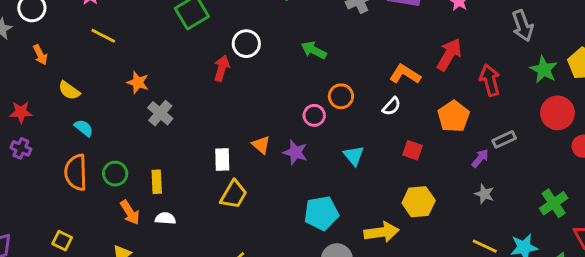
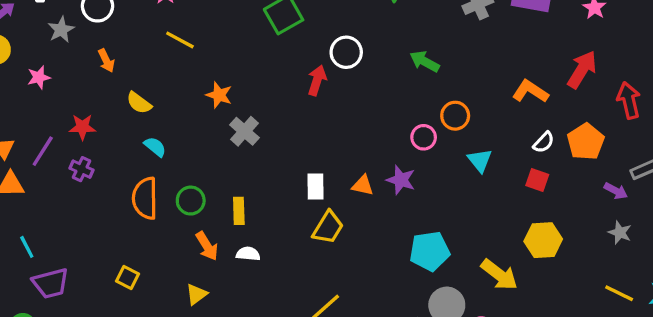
white semicircle: (391, 106) -> (544, 142), moved
orange triangle: (261, 145) -> (363, 185), moved, turned -30
cyan triangle: (354, 156) -> (480, 160), moved
purple arrow: (480, 158) -> (616, 191), turned 78
yellow arrow: (382, 232) -> (499, 275), turned 44

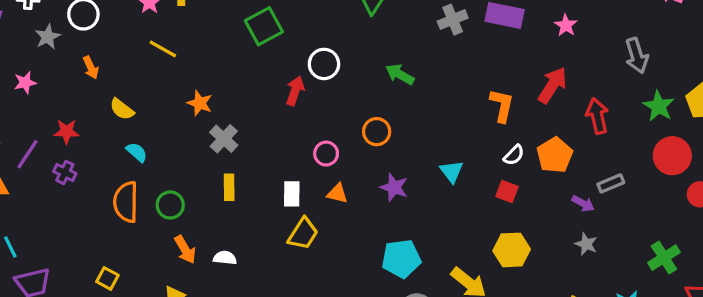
orange L-shape: (530, 91) -> (502, 105), turned 68
orange circle: (455, 116) -> (377, 132), moved
pink circle: (424, 137) -> (326, 154), moved
purple star: (401, 180) -> (394, 187), moved
yellow rectangle: (239, 211) -> (229, 187), moved

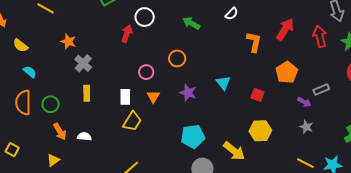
red arrow: (597, 116) -> (320, 36), moved
white semicircle: (514, 155) -> (232, 14), moved
orange triangle: (337, 193) -> (153, 97), turned 48

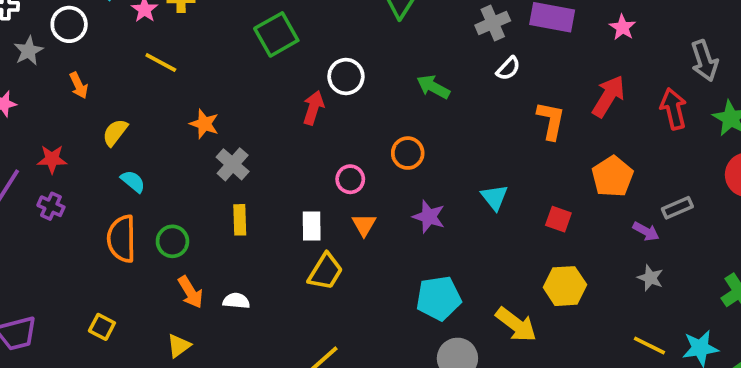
yellow semicircle: (21, 46) -> (115, 132), turned 91

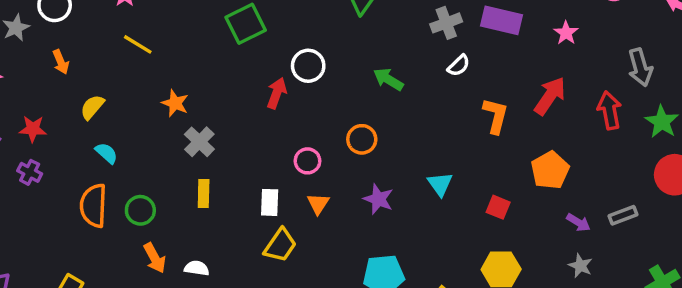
gray rectangle: (677, 208) -> (623, 215), moved

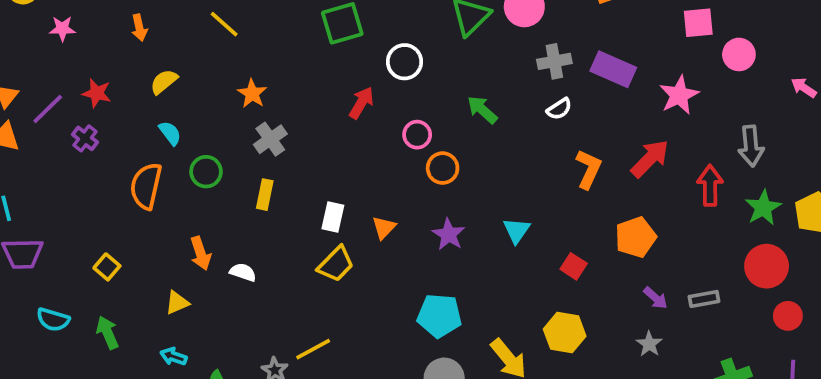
pink star: (566, 33) -> (679, 95), size x1.5
white circle: (308, 66) -> (404, 62), moved
pink circle: (307, 161) -> (417, 135), moved
green circle: (140, 210) -> (206, 172), moved

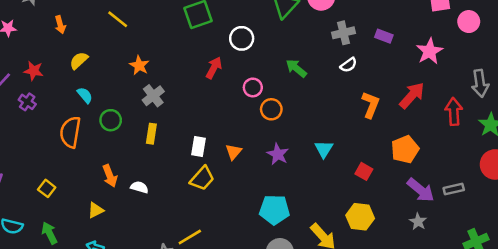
purple rectangle: (613, 69) -> (384, 36), size x0.6
purple arrow: (655, 298) -> (421, 190), size x1.6

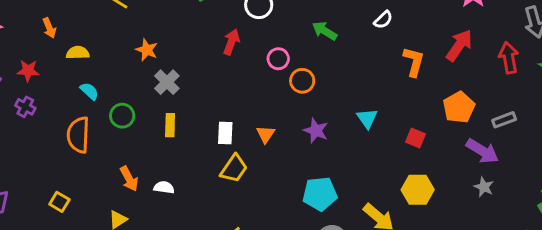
orange arrow: (60, 25) -> (49, 28), moved
yellow semicircle: (79, 60) -> (78, 53), turned 48
gray rectangle: (454, 189) -> (504, 120), moved

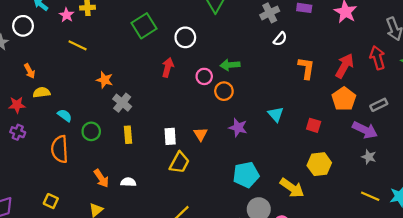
green arrow: (325, 31) -> (230, 65), moved, turned -30
red arrow: (459, 45) -> (345, 66), moved
yellow semicircle: (78, 53) -> (42, 92), moved

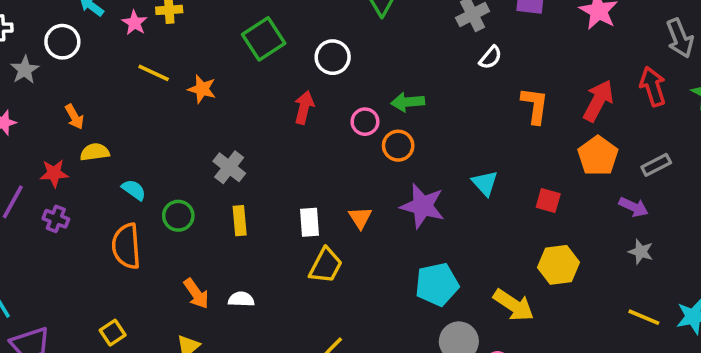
orange star: (105, 80) -> (202, 89), moved
purple star: (238, 128) -> (422, 206), size x1.4
purple arrow: (365, 130) -> (634, 207), size x0.7
yellow square: (51, 201) -> (113, 333), turned 32

